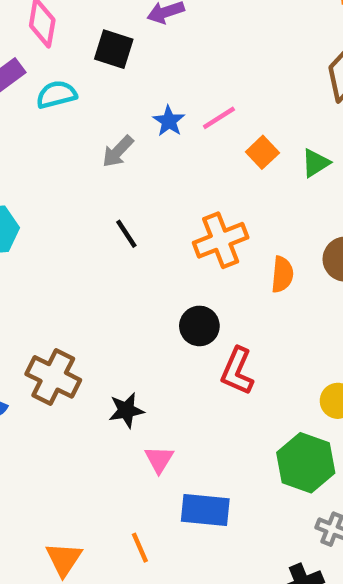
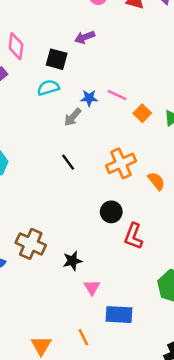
cyan semicircle: (56, 95) -> (48, 88), moved
pink line: (219, 118) -> (117, 95), turned 60
blue star: (169, 121) -> (89, 98), turned -30
gray arrow: (118, 151) -> (73, 117), moved
orange semicircle: (282, 274) -> (156, 181), turned -42

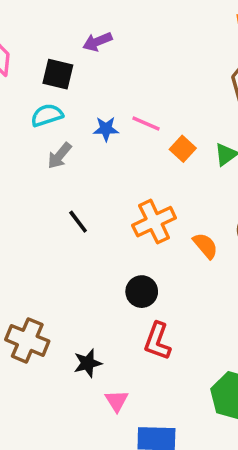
gray arrow: (73, 117) -> (59, 156), moved
red L-shape: (133, 236) -> (157, 341), moved

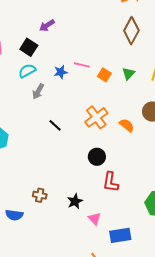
black square: (58, 74) -> (29, 47), turned 30
brown cross: (27, 340) -> (40, 195), size x0.6

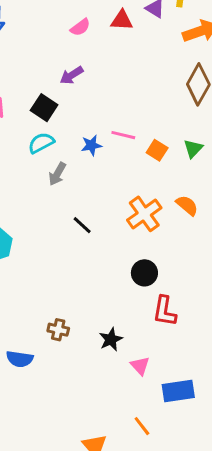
orange semicircle: (127, 125) -> (187, 205), moved

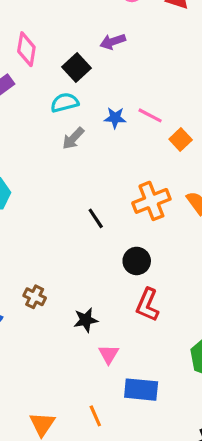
black line: (82, 225) -> (96, 218), moved

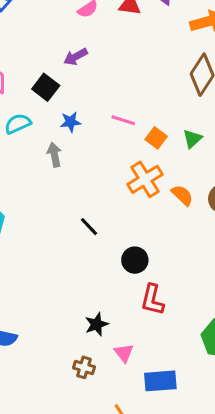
cyan semicircle: (65, 103) -> (18, 124), moved
blue star: (115, 118) -> (70, 122), moved
gray arrow: (73, 138) -> (54, 155), turned 135
orange cross: (151, 201) -> (145, 179), moved
brown cross: (35, 297) -> (84, 367), moved

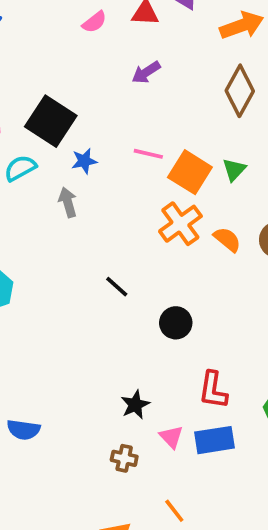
purple arrow: (76, 57) -> (146, 72), moved
black square: (46, 87) -> (51, 121), size x1.5
orange square: (156, 138) -> (190, 172), size x1.6
red L-shape: (152, 300) -> (213, 390), moved
blue rectangle: (160, 381) -> (215, 440), moved

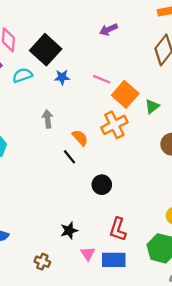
green triangle: (234, 170) -> (152, 106), moved
gray arrow: (68, 202) -> (48, 119), moved
orange semicircle: (227, 239) -> (80, 138), moved
brown cross: (124, 458) -> (42, 262), moved

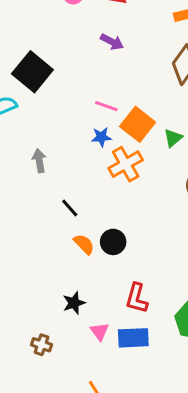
purple arrow: (108, 29) -> (112, 42), turned -126
blue star: (62, 77) -> (101, 137), moved
orange semicircle: (80, 138) -> (84, 244), moved

